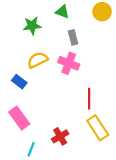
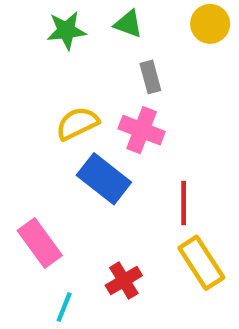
green star: (32, 26) -> (66, 31), moved
blue rectangle: (19, 82) -> (104, 179), moved, size x1.6

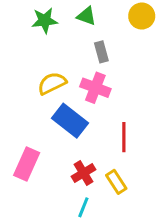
pink rectangle: (40, 243) -> (27, 164), turned 60
yellow rectangle: (201, 263) -> (116, 182), moved, size x0.7
red cross: (124, 281) -> (83, 173), moved
cyan line: (64, 307) -> (83, 207), moved

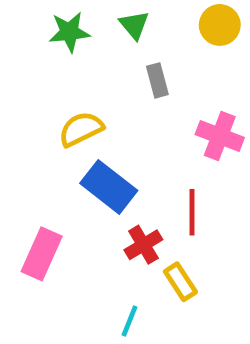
green triangle: (86, 16) -> (134, 25), turned 30
pink cross: (95, 88) -> (220, 136), moved
red cross: (83, 173) -> (143, 245), moved

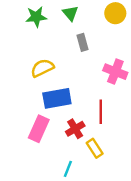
blue rectangle: (109, 187) -> (57, 98), turned -48
pink rectangle: (42, 254) -> (39, 129), moved

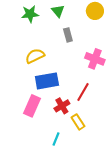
red line: (101, 112) -> (83, 92), turned 30

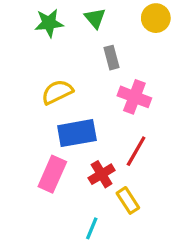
pink cross: (95, 59) -> (134, 97), moved

